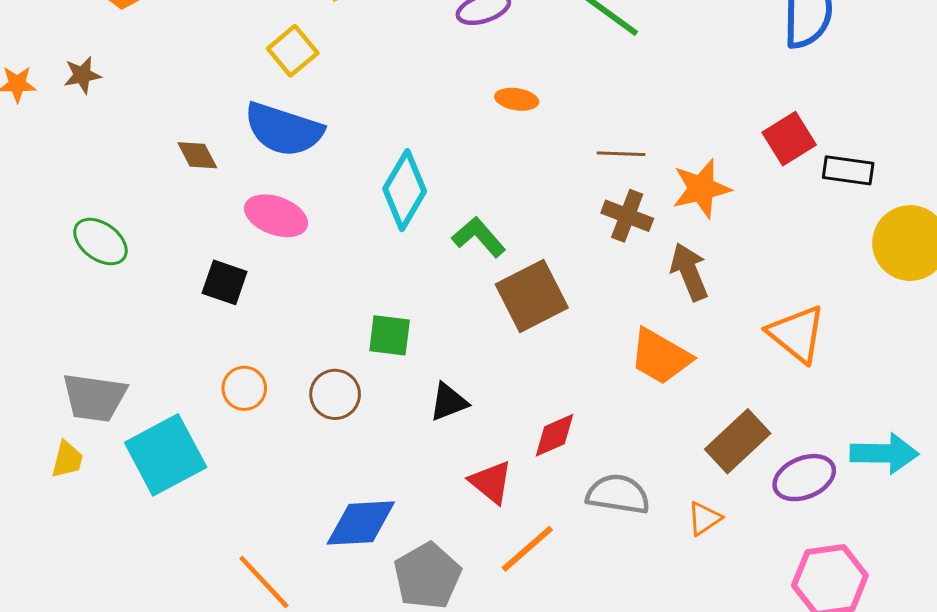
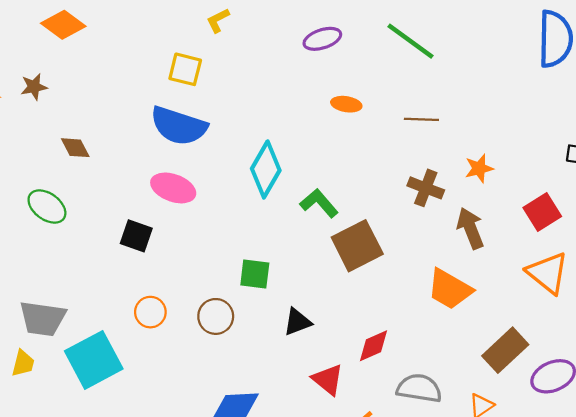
yellow square: (293, 51) -> (185, 69), turned -36
red square: (789, 139) -> (542, 212), moved
brown line: (621, 154) -> (421, 119), moved
brown diamond: (197, 155) -> (75, 148), moved
orange star: (701, 189) -> (479, 168), size x0.7

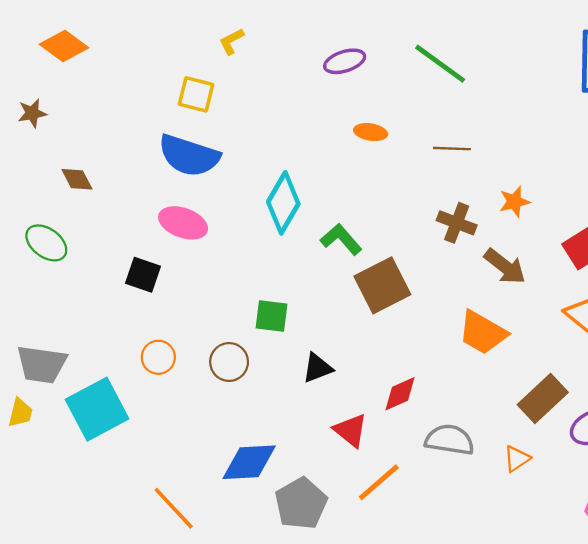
brown arrow: (470, 228) -> (505, 266), turned 150

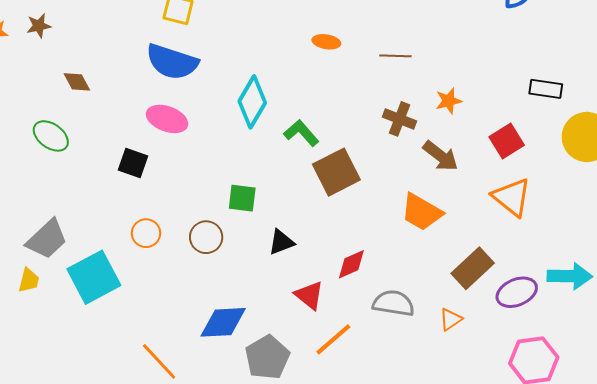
gray trapezoid: (42, 364) -> (47, 239), turned -51

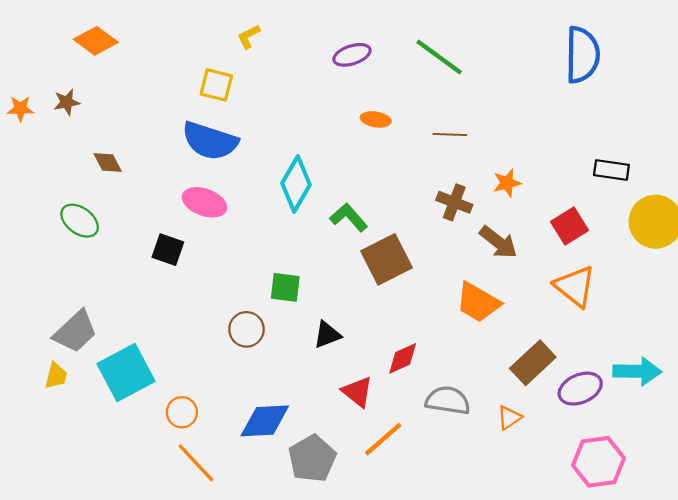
orange circle: (146, 233) -> (182, 412), moved

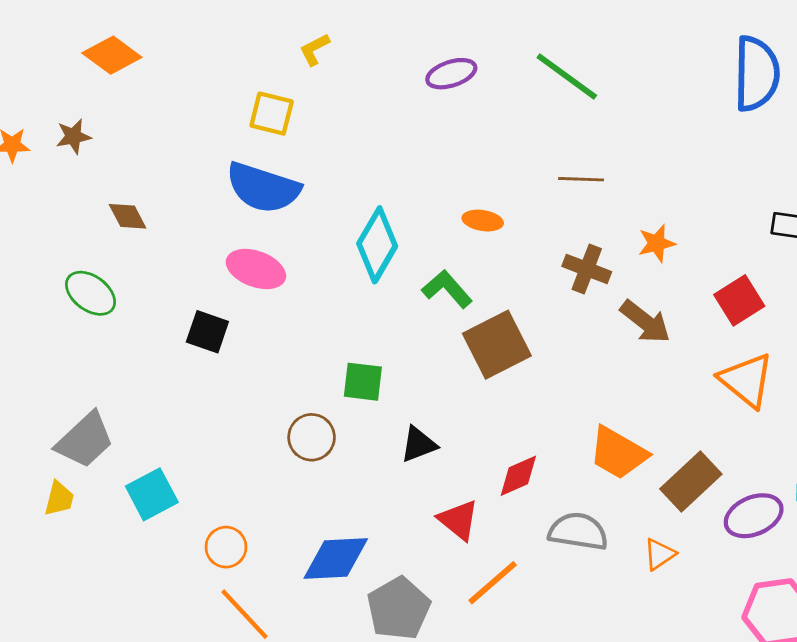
orange ellipse: (376, 119) -> (483, 221), moved
orange trapezoid: (478, 302) -> (618, 453), moved
cyan square: (126, 372) -> (152, 494), size x0.7

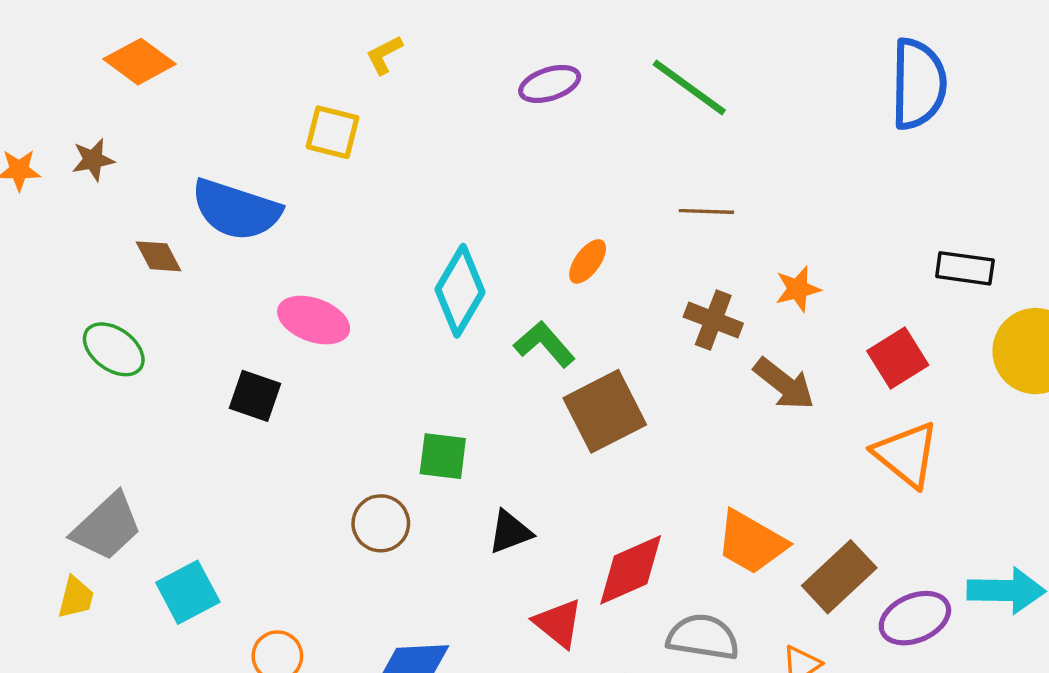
blue semicircle: (263, 188) -> (236, 210), moved
orange ellipse: (483, 221) -> (588, 261), turned -63
red diamond: (518, 476) -> (631, 570), size x1.4

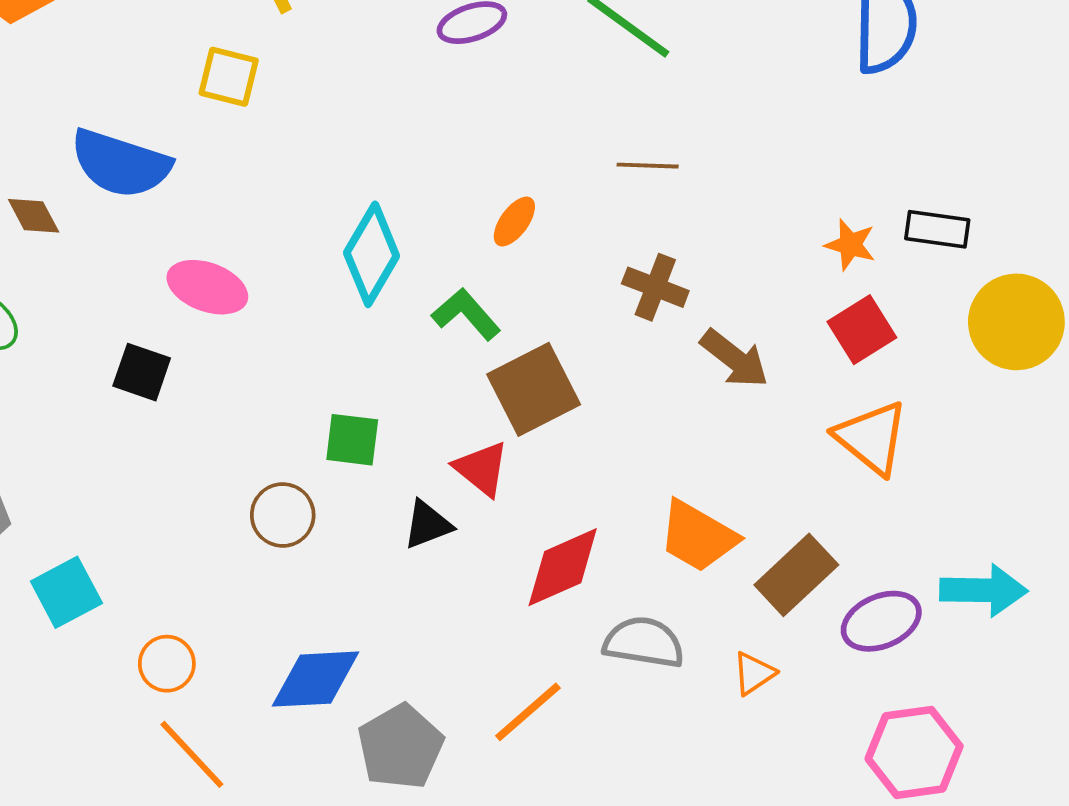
orange star: (798, 289) -> (850, 245), moved, turned 30
red triangle: (558, 623) -> (482, 469), moved

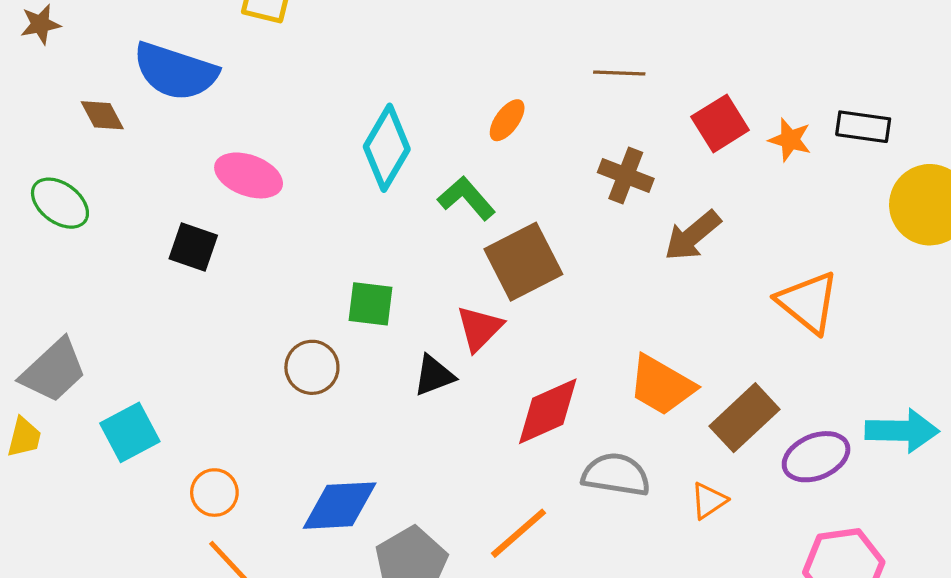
red square: (862, 330) -> (720, 123), moved
brown arrow: (734, 359) -> (692, 236), turned 102
red triangle: (482, 469) -> (479, 328), turned 36

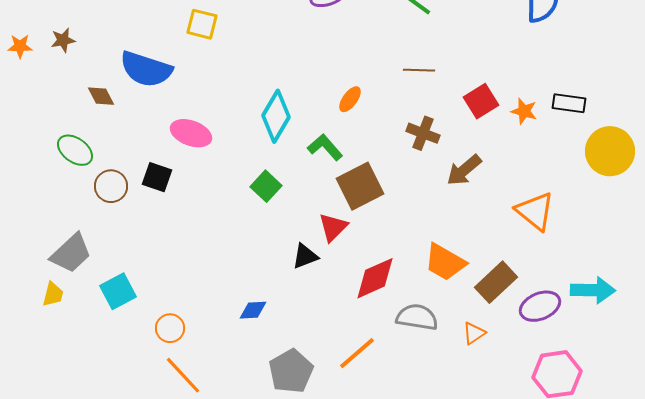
green square: (371, 304) -> (266, 186), moved, turned 36
brown circle: (312, 367) -> (111, 186), moved
blue diamond: (340, 506) -> (253, 310), moved, size x0.6

